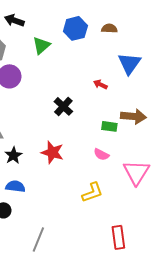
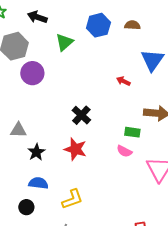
black cross: (63, 106) -> (81, 115), moved
green rectangle: (109, 126) -> (132, 132), moved
yellow L-shape: (92, 192) -> (72, 199), moved

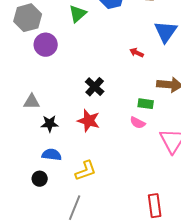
black star: (36, 152) -> (50, 124), turned 30

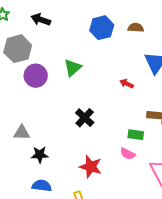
green triangle: (78, 14) -> (73, 68), moved
red star: (89, 121) -> (91, 167), moved

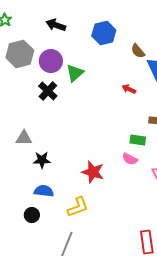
black arrow: (41, 20) -> (56, 25), moved
brown semicircle: (136, 28) -> (138, 51), moved, turned -133
purple circle: (36, 76) -> (51, 61), moved
black cross: (85, 118) -> (48, 91), moved

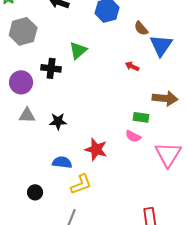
purple circle: (51, 61) -> (21, 82), moved
black cross: (48, 91) -> (51, 68), turned -36
black star: (42, 160) -> (58, 121), moved
blue semicircle: (44, 191) -> (62, 162), moved

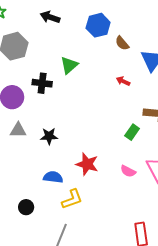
brown semicircle: (141, 28) -> (122, 43), moved
green rectangle: (141, 117) -> (132, 132), turned -63
pink semicircle: (133, 136) -> (128, 171), moved

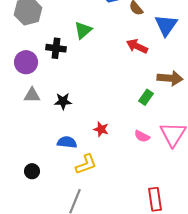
red arrow: (123, 81) -> (137, 46), size x1.5
red star: (87, 164) -> (101, 129), size x0.7
black circle: (26, 207) -> (32, 171), moved

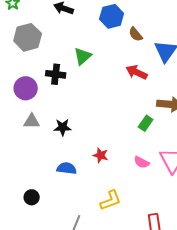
yellow L-shape: (86, 164) -> (111, 200), moved

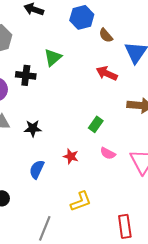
green rectangle: (146, 123) -> (96, 124), moved
pink semicircle: (142, 162) -> (108, 153), moved
blue semicircle: (67, 168) -> (37, 169), turned -72

